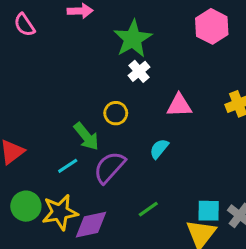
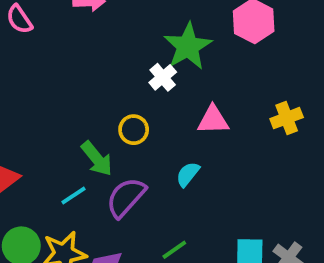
green star: (133, 39) -> (188, 46), moved

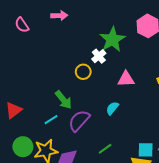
yellow circle: (134, 130) -> (83, 72), moved

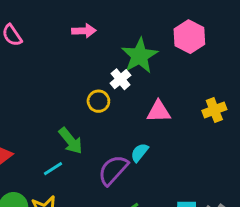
pink arrow: (59, 16) -> (84, 31), moved
purple semicircle: (79, 121) -> (113, 170), moved

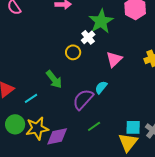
pink triangle: (159, 111) -> (114, 59), turned -42
cyan line: (53, 169) -> (31, 98), moved

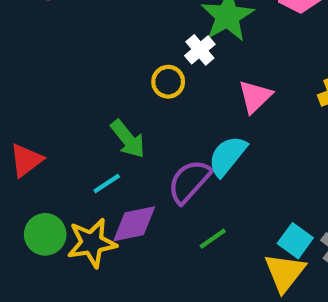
cyan semicircle: (101, 87) -> (227, 156), size x1.5
cyan line: (31, 98) -> (107, 183), moved
cyan square: (133, 127) -> (295, 241), turned 35
purple diamond: (57, 136) -> (134, 224), moved

